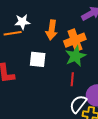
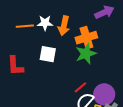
white star: (22, 22) -> (45, 23), moved
red line: (72, 79) -> (80, 87), moved, turned 40

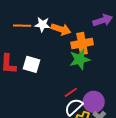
orange arrow: (64, 26) -> (61, 29), turned -90
white square: (48, 54) -> (31, 64), moved

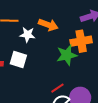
white star: (42, 25) -> (27, 35), moved
orange cross: (82, 44) -> (81, 41), moved

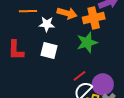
orange cross: (81, 41) -> (94, 18), moved
white square: (18, 60) -> (49, 51), moved

